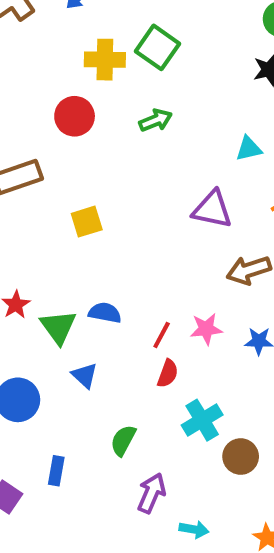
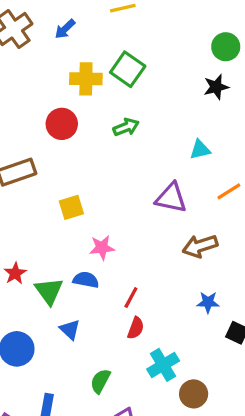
pink star: (206, 329) -> (102, 248), moved

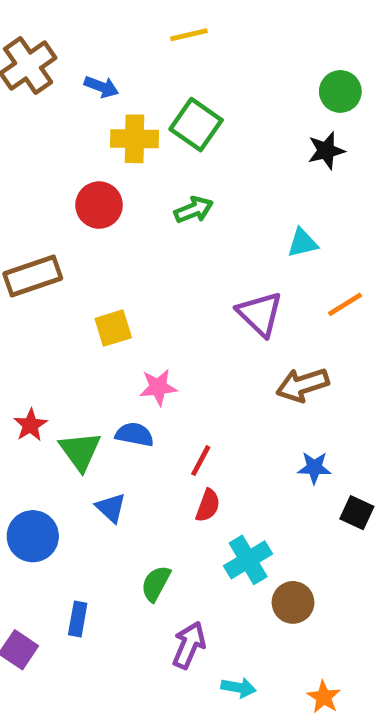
blue arrow: (65, 29) -> (101, 87), moved, turned -115
purple triangle: (171, 198) -> (260, 314), turned 32

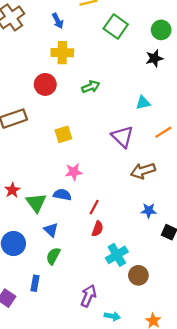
blue arrow: (101, 87) -> (58, 21), moved, turned 42
green square: (196, 125) -> (116, 27), moved
yellow square: (113, 328) -> (63, 134), moved
green semicircle: (156, 584) -> (53, 256), moved

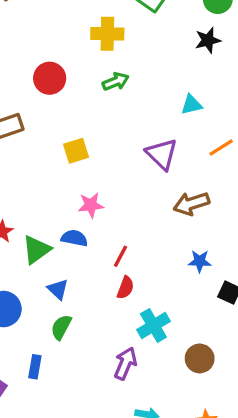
yellow cross: (62, 53) -> (107, 34), moved
green triangle: (36, 203) -> (36, 250), turned 30
brown circle: (138, 275) -> (200, 358), moved
purple arrow: (88, 296) -> (125, 363), moved

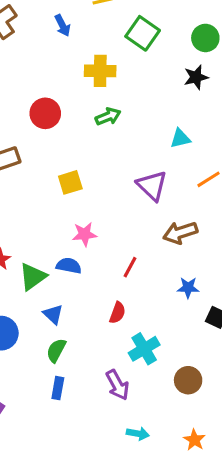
red line: (121, 256) -> (130, 267), moved
purple arrow: (125, 363) -> (117, 385), turned 128
blue rectangle: (35, 367) -> (58, 388), moved

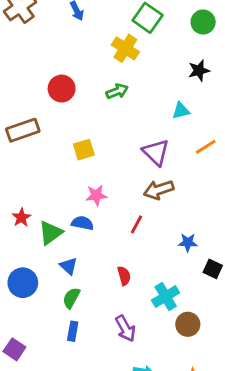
yellow cross: (100, 71) -> (125, 48), moved, turned 32
black star: (196, 77) -> (199, 71), moved
brown arrow: (180, 233) -> (159, 190), moved
red semicircle: (117, 313) -> (124, 276), moved, turned -36
cyan cross: (144, 349) -> (166, 297), moved

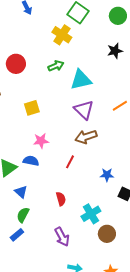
cyan triangle: (181, 111) -> (81, 80), moved, size x1.6
blue rectangle: (73, 331) -> (17, 235), moved, turned 40

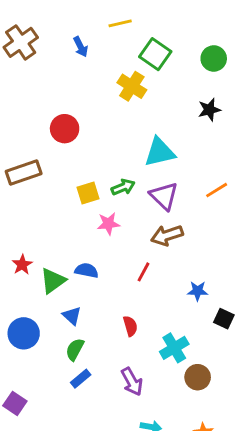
green arrow: (56, 66) -> (123, 187), moved
pink star: (41, 141) -> (108, 224), moved
blue rectangle: (17, 235) -> (81, 379), moved

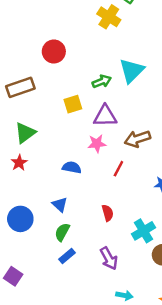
cyan triangle: (160, 152) -> (132, 71), turned -32
green arrow: (123, 187) -> (102, 81), moved
purple triangle: (164, 196) -> (105, 116), moved, turned -45
pink star: (108, 224) -> (97, 144), moved
green triangle: (53, 281) -> (25, 133), moved

